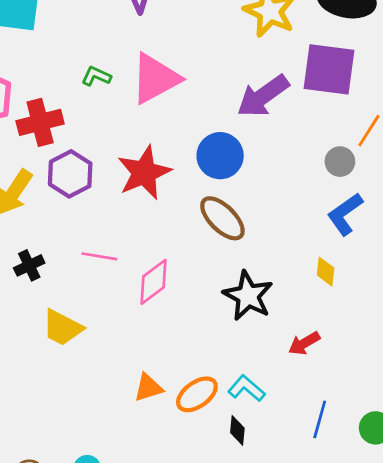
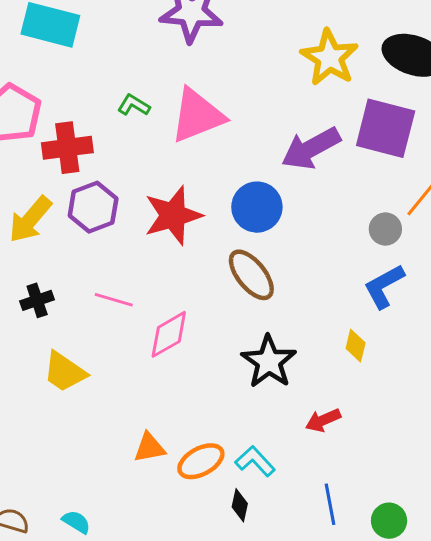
blue line: (320, 419) -> (330, 504), turned -33

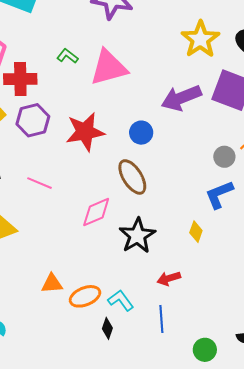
blue circle: (257, 207) -> (141, 133), size x0.7
pink diamond: (169, 334) -> (96, 212), moved
blue line: (330, 504) -> (161, 319), moved

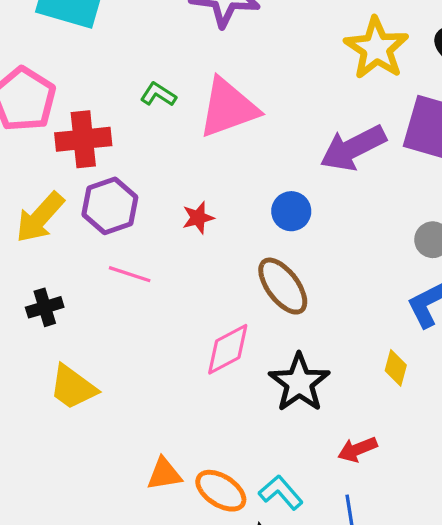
red star: (85, 132) -> (198, 218), size x0.5
pink line: (39, 183) -> (130, 274), moved
orange ellipse: (85, 296) -> (221, 491), turned 60

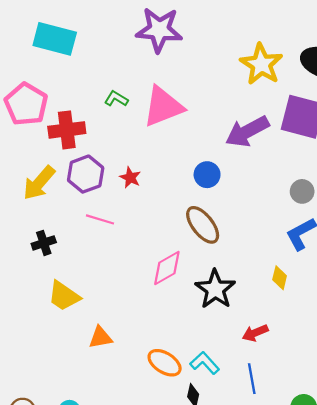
red star: (198, 218) -> (130, 178), moved, turned -30
orange triangle: (164, 474) -> (100, 337), moved

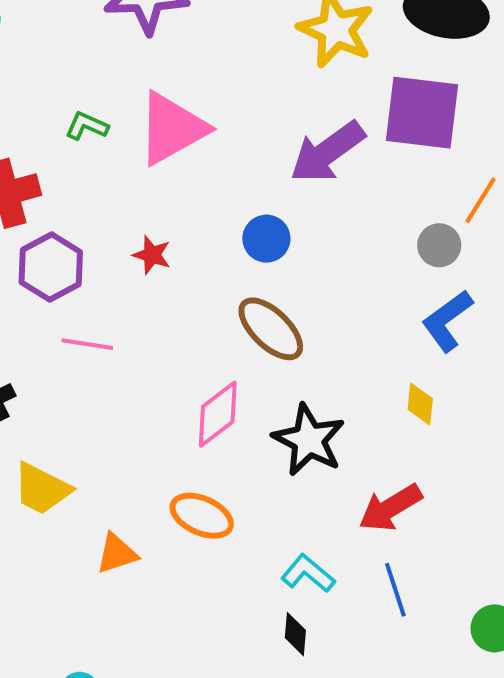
red star: (130, 178) -> (152, 255), moved
red arrow: (255, 333) -> (390, 508), size x1.4
orange ellipse: (165, 363) -> (202, 516), moved

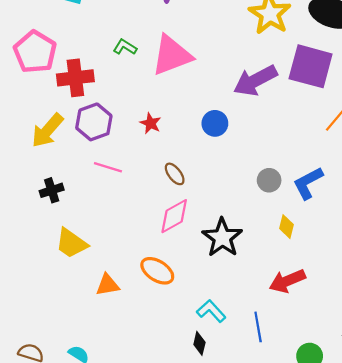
gray circle: (439, 245) -> (269, 180), moved
brown ellipse: (271, 329) -> (175, 174), moved, size x0.6
red arrow: (390, 508) -> (287, 281), moved

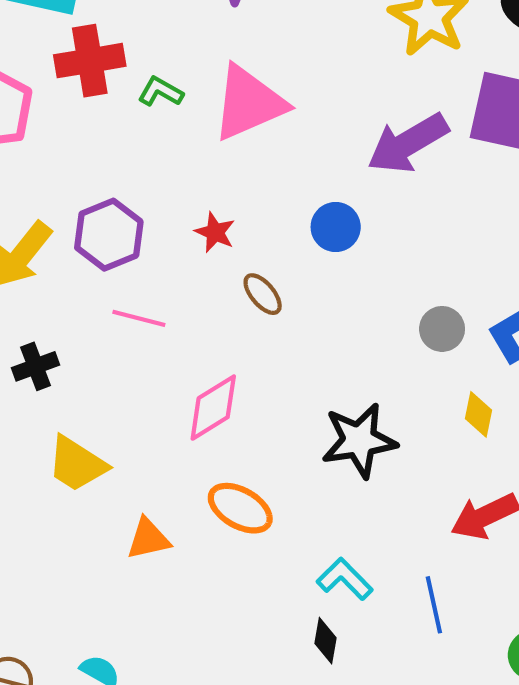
red cross: (75, 78) -> (90, 61), moved
brown ellipse: (175, 174) -> (263, 294), moved
pink diamond: (174, 216) -> (213, 408), moved
black star: (222, 238) -> (359, 440), turned 30

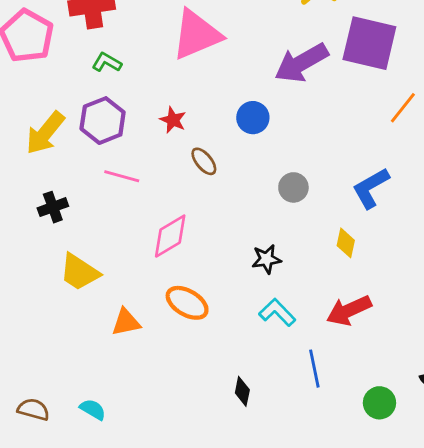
green L-shape: (161, 92) -> (107, 62), moved
gray circle: (442, 329) -> (293, 187), moved
black star: (359, 440) -> (266, 259), size x0.6
cyan L-shape: (345, 579) -> (277, 312), moved

